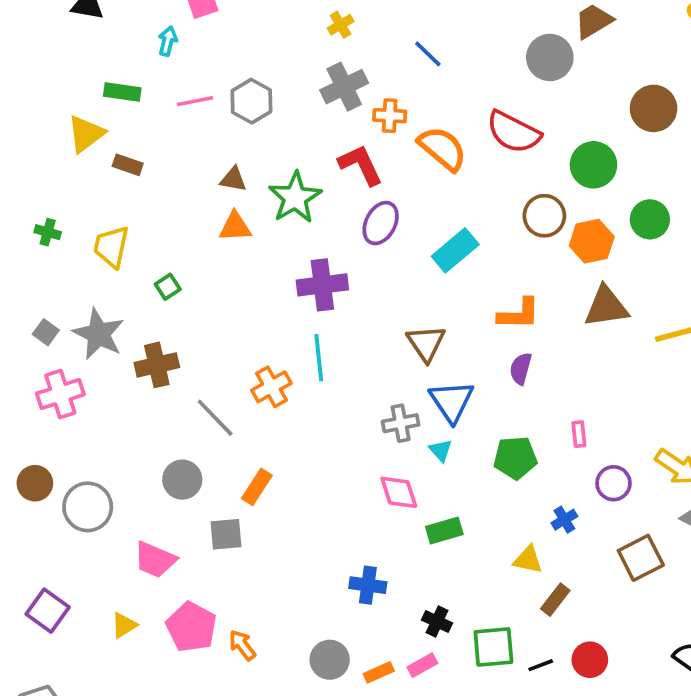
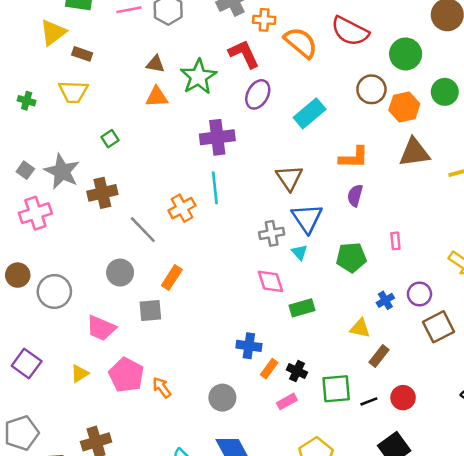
yellow trapezoid: (111, 247) -> (73, 92), moved, turned -100
purple circle: (613, 483) -> (419, 294), moved
orange rectangle: (379, 672) -> (269, 369), moved, turned -30

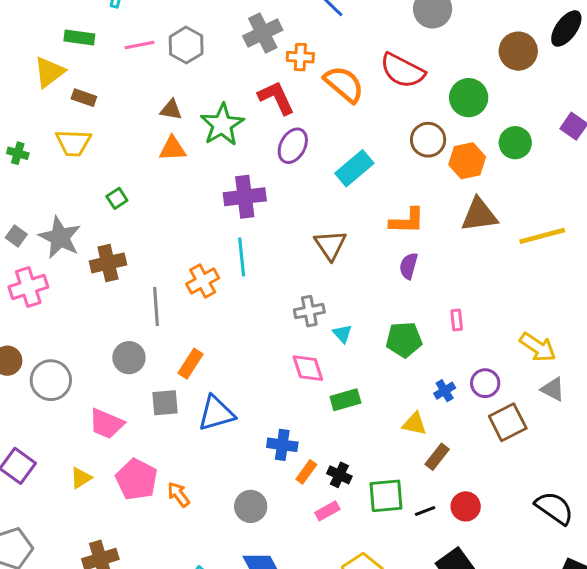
blue triangle: (307, 218) -> (216, 413), moved, turned 48
gray line: (143, 230) -> (156, 307), turned 40

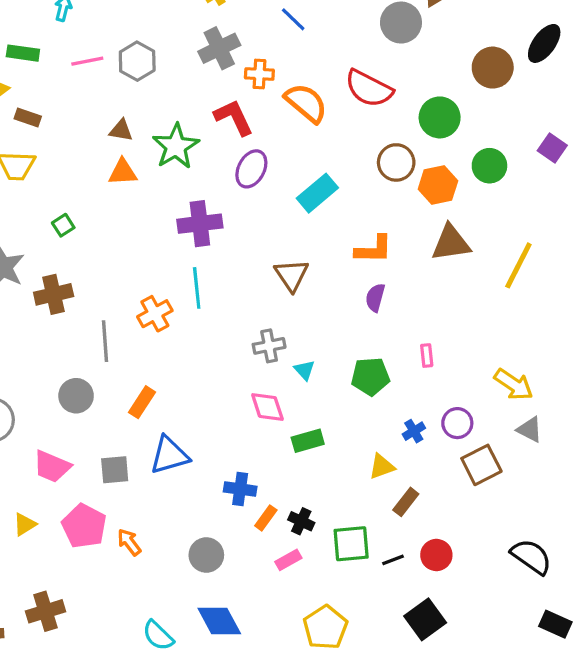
yellow line: (542, 236) -> (518, 265), turned -48
gray square: (165, 403) -> (115, 470), moved
yellow triangle: (415, 424) -> (382, 467), turned -32

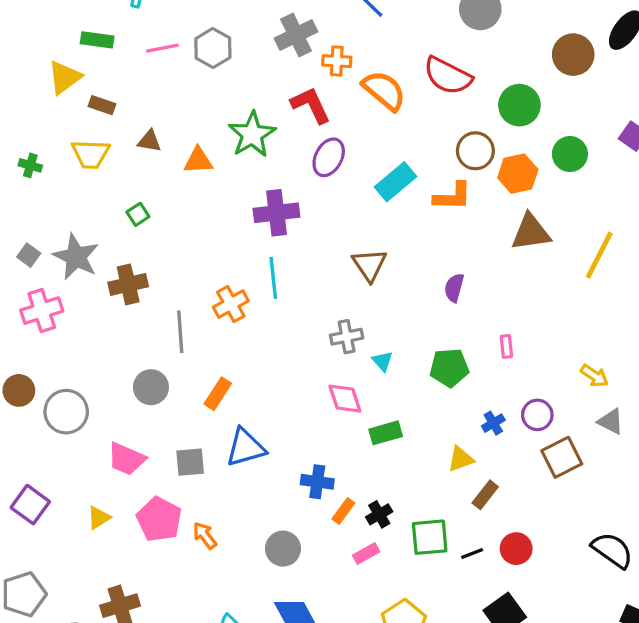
brown triangle: (121, 130) -> (149, 141), moved
orange L-shape: (374, 249) -> (453, 196), moved
yellow arrow: (514, 384) -> (594, 376), size x0.7
black cross: (301, 521) -> (379, 514), turned 35

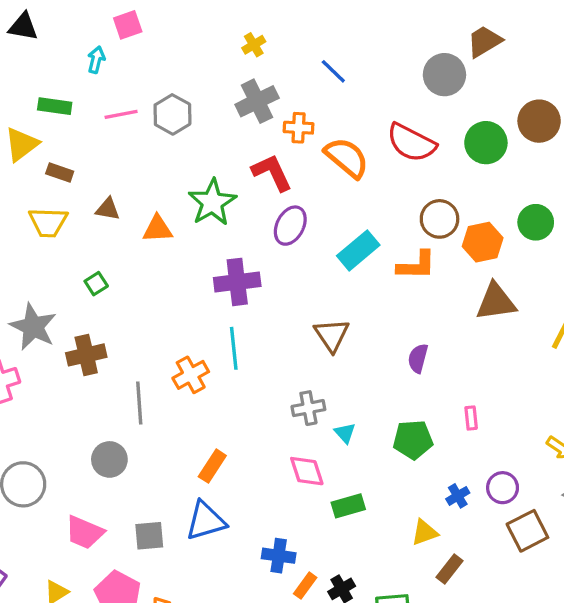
green circle: (519, 105) -> (486, 143), moved
orange rectangle: (218, 394) -> (212, 466), moved

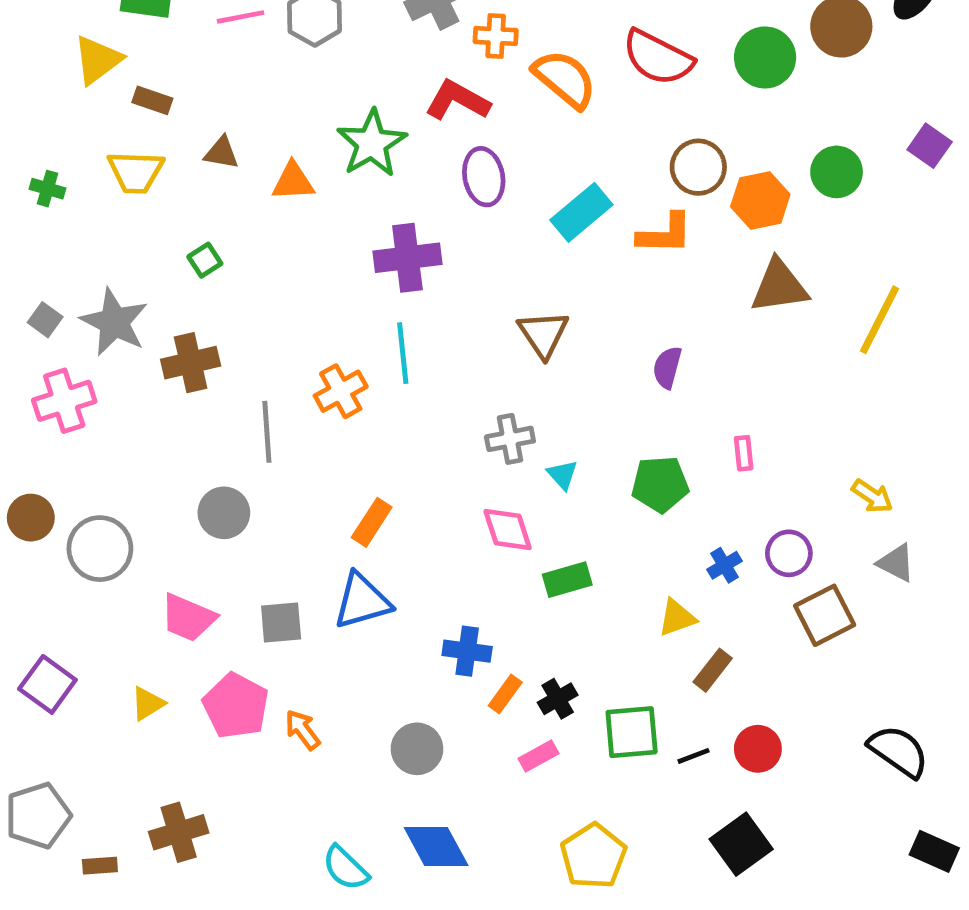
red L-shape: (272, 173) -> (458, 100), turned -36
purple ellipse: (290, 226) -> (484, 177), turned -39

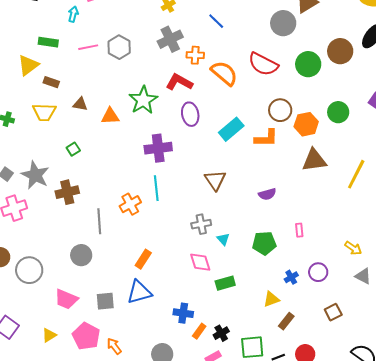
purple semicircle: (667, 367) -> (267, 194), turned -120
brown square: (825, 615) -> (333, 312), moved, size x0.7

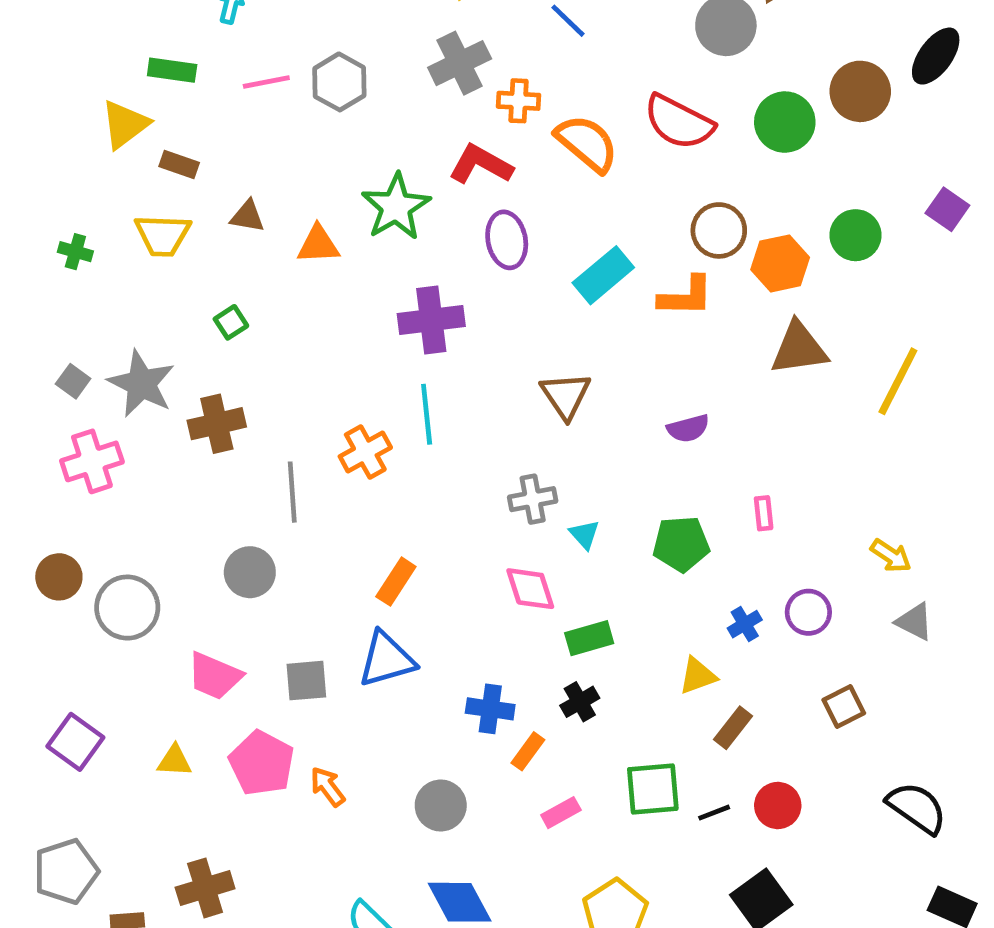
black cross: (221, 333) -> (580, 702), moved
yellow triangle: (49, 335) -> (174, 761), turned 35

